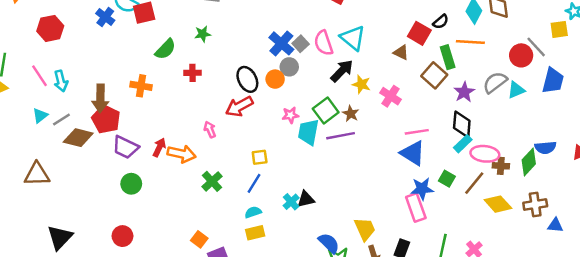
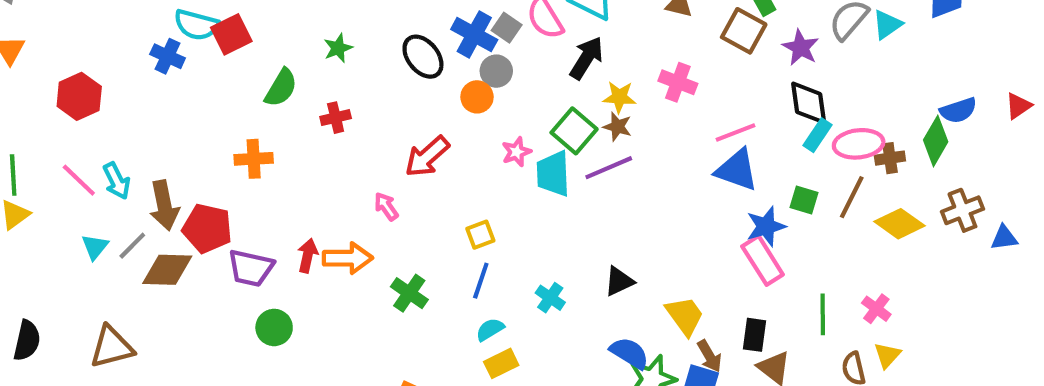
black ellipse: (247, 79) -> (423, 57), moved
yellow star: (361, 84) -> (619, 97), moved
brown arrow: (100, 98) -> (164, 205), moved
black triangle: (306, 199) -> (619, 281), moved

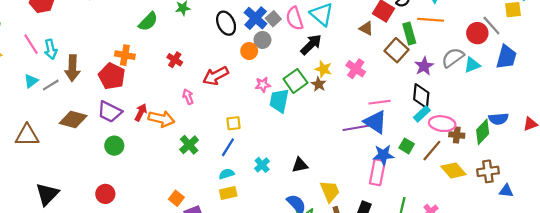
red cross: (336, 118) -> (175, 60), moved, turned 32
purple line: (609, 168) -> (356, 128), moved
red pentagon: (207, 228) -> (112, 76), moved
pink rectangle: (763, 260) -> (377, 172), turned 30
brown diamond: (167, 270) -> (73, 119), moved

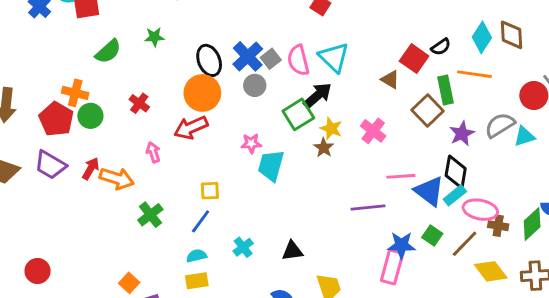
orange circle: (249, 51) -> (202, 93), moved, size x1.6
green square: (295, 81) -> (298, 114), moved
blue triangle: (375, 122) -> (429, 191), moved
green circle: (114, 146) -> (90, 116), moved

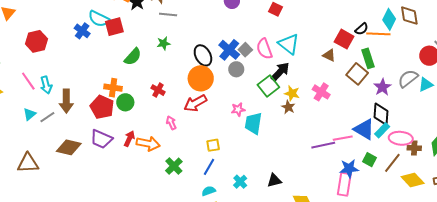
orange line: (474, 74) -> (378, 34), moved
pink line: (401, 176) -> (343, 138), moved

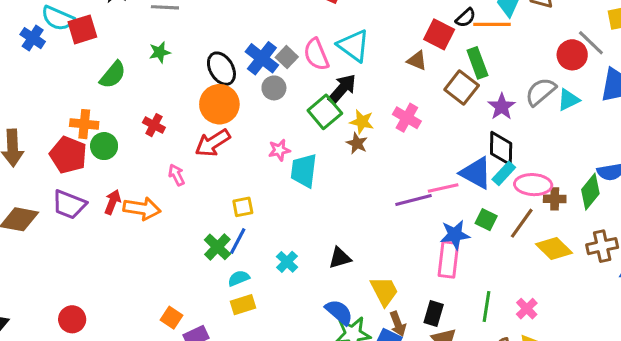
green cross: (174, 166) -> (217, 247), moved

